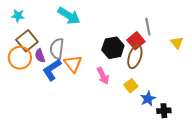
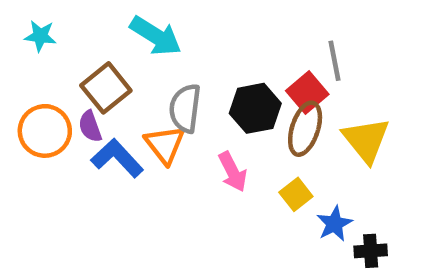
brown square: (27, 41) -> (106, 88), moved
yellow triangle: (177, 43) -> (366, 140), moved, size x1.6
gray semicircle: (57, 49) -> (185, 108), moved
blue L-shape: (52, 70) -> (117, 158), turned 80

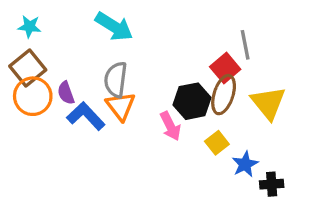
brown square: (106, 88) -> (28, 68), moved
gray semicircle: (185, 108) -> (116, 80), moved
black hexagon: (255, 108) -> (192, 101), moved

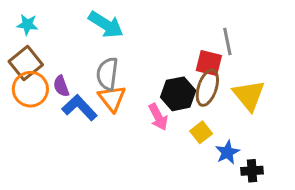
red square: (225, 68) -> (209, 63), turned -36

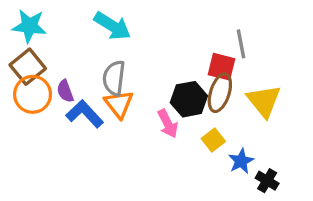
cyan star: (27, 25) -> (29, 26), size x1.5
black cross: (252, 171) -> (267, 181), turned 35

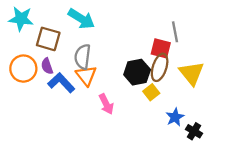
brown square: (28, 67) -> (48, 39), moved, turned -35
pink arrow: (168, 124) -> (106, 104), moved
yellow square: (213, 140) -> (151, 92), moved

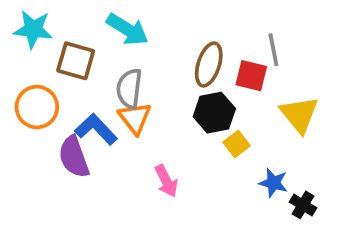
purple semicircle: (47, 66) -> (74, 157), moved, size x1.6
brown ellipse: (160, 67) -> (209, 65), moved
pink arrow: (106, 104) -> (166, 181), moved
blue star: (175, 117) -> (273, 183), turned -30

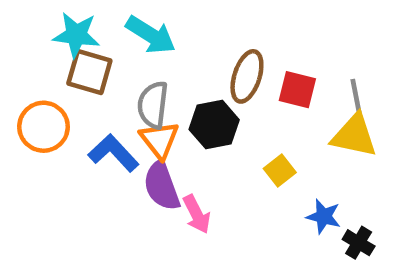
cyan star: (33, 29) -> (76, 35), moved
gray line: (273, 50) -> (356, 98), moved
black hexagon: (214, 113) -> (214, 125), moved
yellow triangle: (299, 114) -> (354, 135), turned -39
purple semicircle: (74, 157) -> (162, 186), moved

